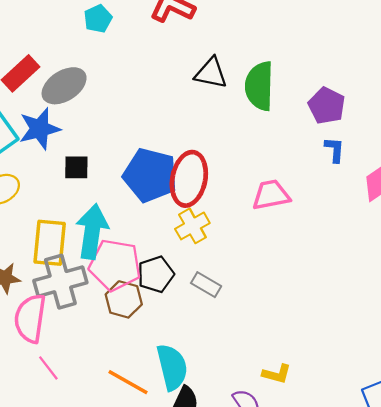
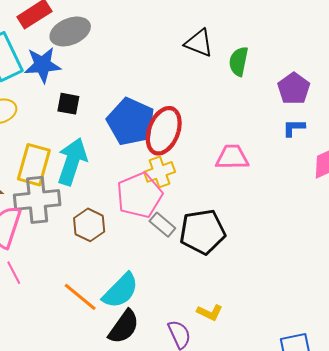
green semicircle: (259, 86) -> (239, 61), size x0.7
blue L-shape: (334, 150) -> (294, 128), turned -105
pink pentagon: (115, 265) -> (139, 195), moved, turned 30
black pentagon: (156, 274) -> (202, 232), moved, size x1.4
cyan semicircle: (172, 367) -> (121, 291), turned 48

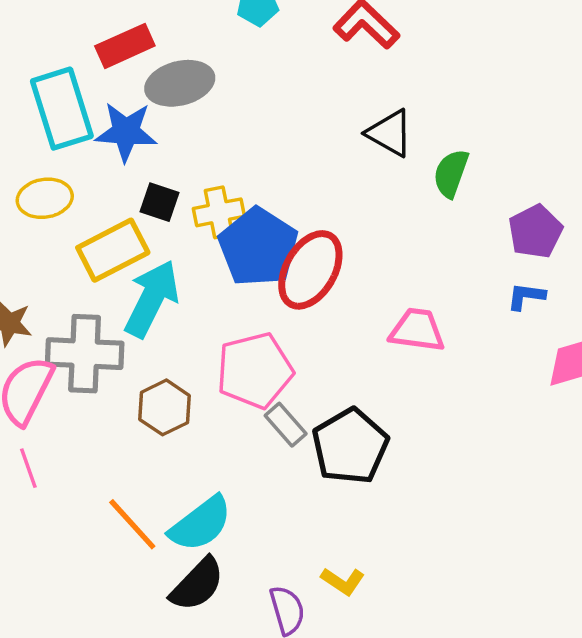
yellow rectangle: (34, 165) -> (113, 250), moved, turned 39
yellow cross: (160, 172) -> (219, 212), moved
black pentagon: (202, 232) -> (350, 446), turned -30

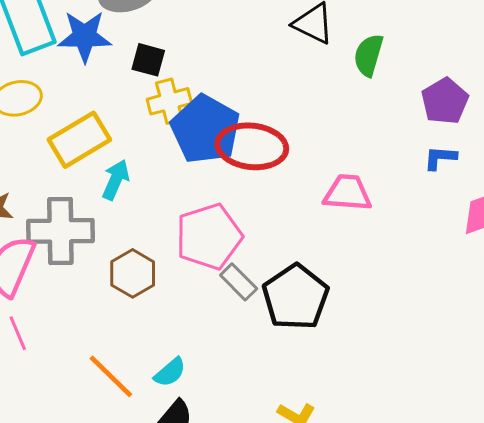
black square: (159, 202) -> (148, 60), moved
red ellipse: (310, 270) -> (252, 146), turned 70
cyan arrow: (152, 299) -> (116, 180), size x0.6
cyan semicircle: (201, 524) -> (170, 372), size x0.6

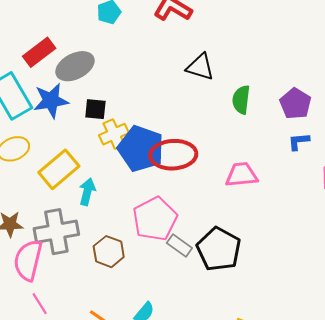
green semicircle: (369, 55) -> (241, 100), moved

